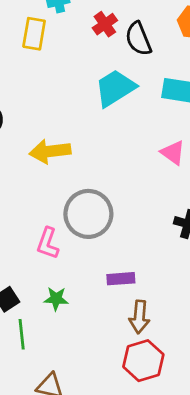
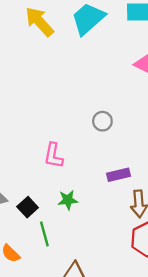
yellow arrow: (50, 151) -> (39, 22), moved, turned 64
gray circle: (88, 214) -> (102, 121), moved, size x0.5

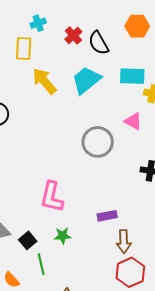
gray circle: (102, 121) -> (98, 142), moved, size x1.8
pink L-shape: (53, 156) -> (52, 197), size x1.4

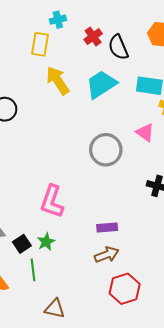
green star: (63, 236) -> (46, 242), moved, turned -30
brown arrow: (124, 241) -> (107, 255), moved, turned -115

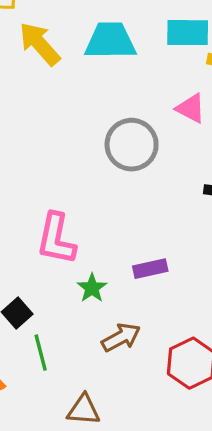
cyan trapezoid: (101, 84) -> (110, 41), turned 40
green star: (46, 242) -> (92, 288), moved
brown arrow: (107, 255) -> (121, 337), moved

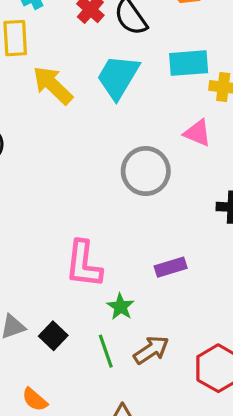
cyan trapezoid: (110, 41) -> (118, 77), turned -54
purple rectangle: (150, 269) -> (171, 267), moved
green line: (41, 353) -> (106, 351), moved

